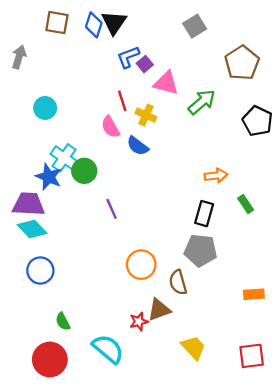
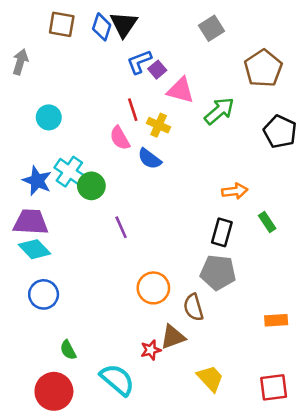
blue star: (49, 177) -> (37, 181), moved

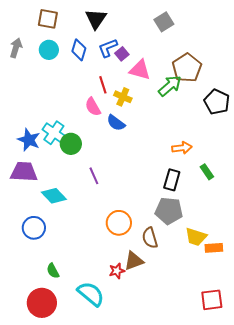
blue diamond: (102, 27) -> (79, 50), moved
brown pentagon: (263, 68) -> (187, 68), moved
cyan circle: (49, 117) -> (49, 50), moved
cyan diamond: (35, 249) -> (54, 196), moved
yellow trapezoid: (210, 378) -> (196, 237), moved, turned 150

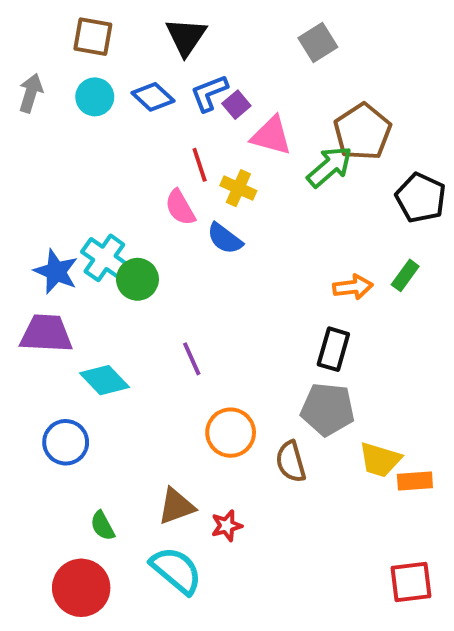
blue diamond: (79, 50) -> (153, 97), turned -65
green rectangle: (207, 172) -> (405, 275), moved, turned 70
purple line: (94, 176) -> (192, 359), moved
brown triangle: (134, 261) -> (176, 506), moved

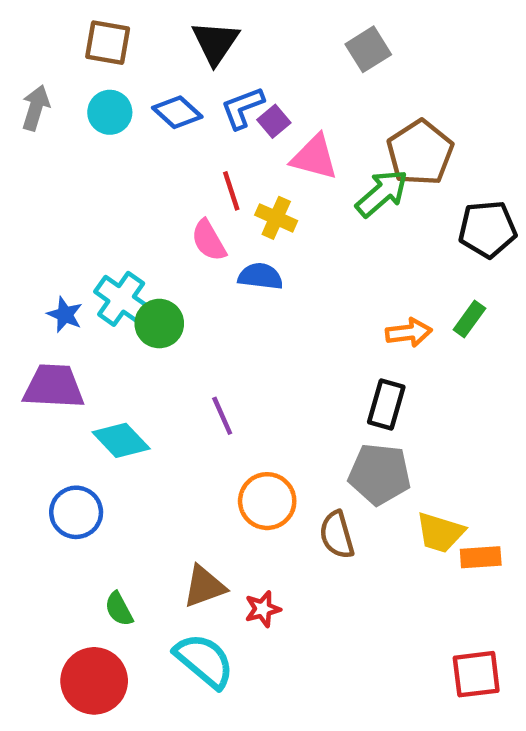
black pentagon: (421, 198) -> (487, 229), turned -30
blue semicircle: (225, 239) -> (260, 276), turned 150
blue star: (56, 272) -> (65, 315), size x0.7

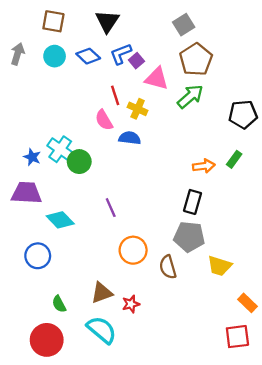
brown pentagon: (420, 153) -> (196, 59), moved
orange rectangle: (481, 557) -> (248, 303), moved, turned 48

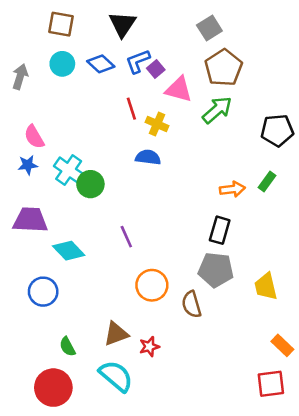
gray arrow: (18, 54) -> (20, 77), moved
pink semicircle: (104, 120) -> (34, 137), moved
blue star: (32, 157) -> (28, 165), moved, turned -30
yellow trapezoid: (219, 266) -> (266, 286), moved, turned 60

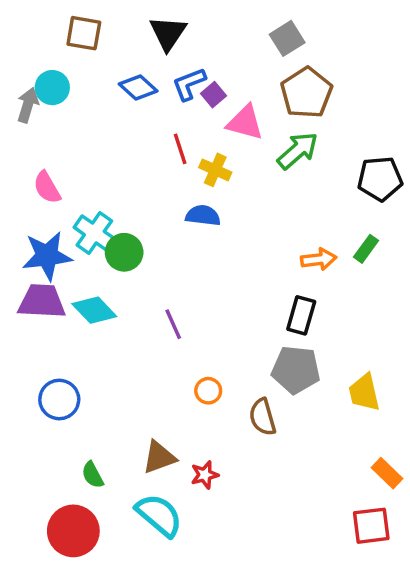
cyan circle: (62, 64) -> (52, 88), moved
blue star: (28, 165) -> (47, 256), moved, size x1.8
cyan diamond: (69, 251) -> (94, 310), moved
orange circle: (152, 285) -> (208, 391), size x0.6

